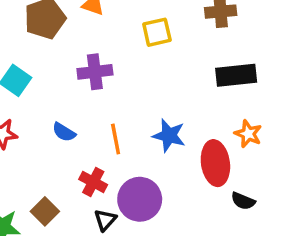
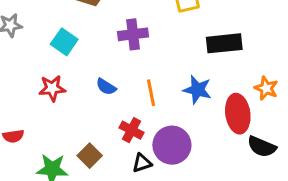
black rectangle: (236, 75) -> (224, 43), moved
black semicircle: (243, 201) -> (262, 147), size x1.4
black triangle: (105, 220) -> (142, 163), turned 30

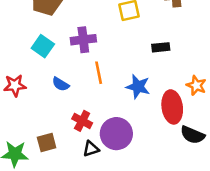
cyan square: (64, 42) -> (43, 46), moved
black rectangle: (224, 43) -> (161, 47), size x0.6
orange line: (151, 93) -> (99, 73), moved
brown square: (90, 156) -> (47, 143), turned 30

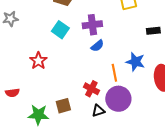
orange line: (99, 73) -> (114, 73), moved
blue semicircle: (61, 84) -> (97, 46), moved, turned -72
red star: (15, 85) -> (38, 61), turned -30

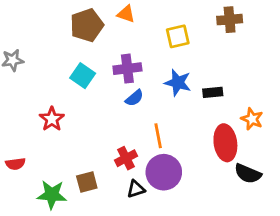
black rectangle: (153, 31) -> (213, 92), moved
blue star: (135, 62) -> (178, 83), moved
red cross: (91, 89) -> (126, 158), turned 35

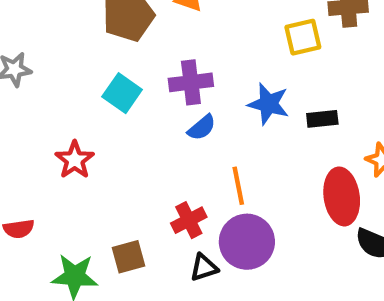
yellow square: (178, 36) -> (303, 37), moved

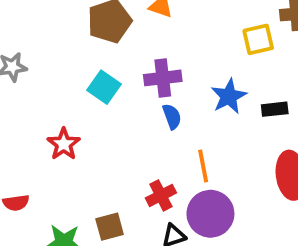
blue star: (268, 104) -> (229, 96), turned 30
blue semicircle: (202, 128) -> (172, 117), turned -70

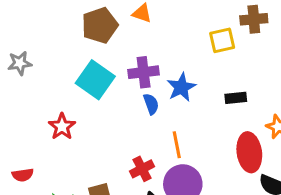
cyan square: (104, 87) -> (95, 80), size x1.4
blue star: (229, 96) -> (181, 87), moved

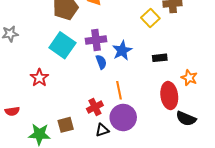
yellow square: (222, 40) -> (150, 18), turned -30

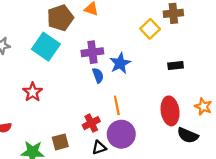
cyan square: (62, 45) -> (46, 47), moved
black rectangle: (160, 58) -> (176, 65), moved
orange star: (189, 78) -> (203, 106), moved

